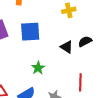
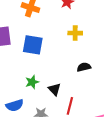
black triangle: (67, 47) -> (54, 89), moved

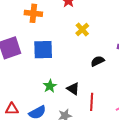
yellow cross: (75, 33) -> (82, 29), turned -32

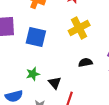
yellow cross: (82, 29) -> (79, 28), size x1.5

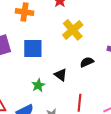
black triangle: (55, 83) -> (61, 75), moved

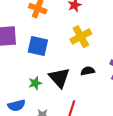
black triangle: (61, 75) -> (59, 78), size x1.6

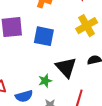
green star: (35, 83) -> (45, 81), moved

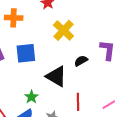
green star: (45, 81) -> (31, 97), moved

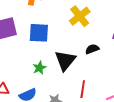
black triangle: (56, 76) -> (65, 60), turned 30
green star: (31, 97) -> (39, 68), moved

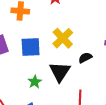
yellow cross: (80, 16) -> (63, 38), moved

